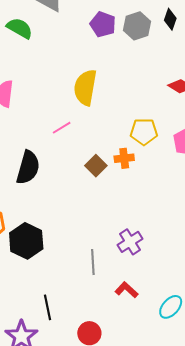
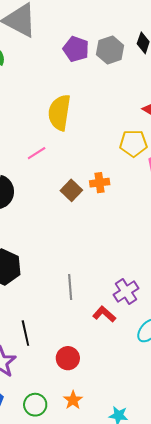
yellow pentagon: (144, 132) -> (133, 143), moved
purple cross: (130, 242) -> (126, 292), moved

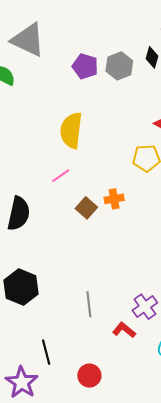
pink line: (37, 153) -> (61, 176), moved

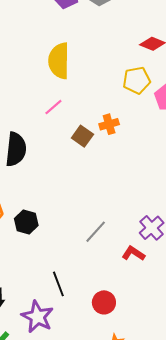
black hexagon: (21, 287) -> (26, 222), size x0.7
gray line: (89, 304) -> (96, 232), turned 55

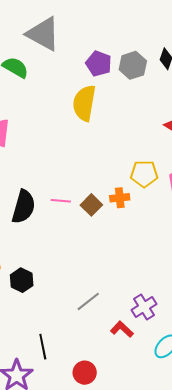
yellow semicircle: (59, 61) -> (84, 103), moved
yellow pentagon: (137, 80) -> (144, 174), moved
pink line: (53, 107) -> (61, 201), moved, turned 36

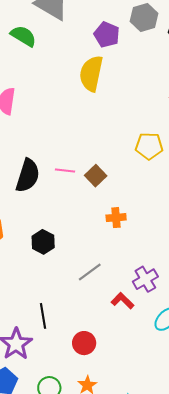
gray hexagon: (133, 65) -> (144, 17), moved
orange cross: (120, 198) -> (116, 218), moved
black hexagon: (22, 280) -> (43, 242), moved

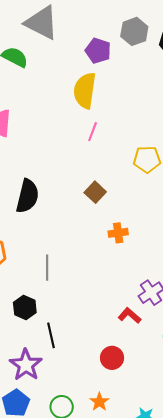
pink line: (65, 171) -> (93, 132), moved, turned -72
black hexagon: (43, 242) -> (25, 307), moved
gray line: (90, 272) -> (47, 268), moved, turned -50
red circle: (84, 343) -> (112, 358), moved

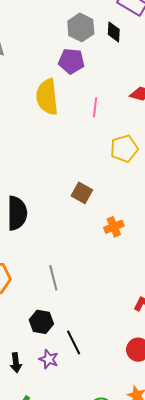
purple pentagon: (98, 51) -> (71, 61), moved
pink line: (93, 132) -> (95, 107), moved
purple star: (26, 365) -> (49, 359), moved, size x0.6

